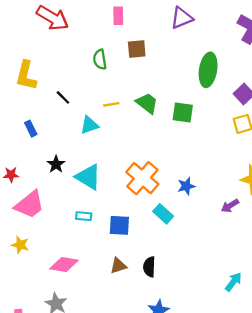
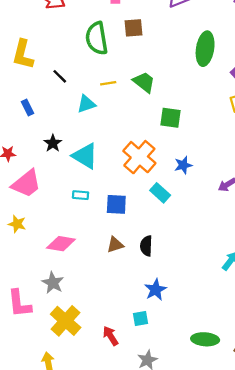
green semicircle: (100, 59) -> (97, 38), size x1.6
green square: (183, 112) -> (170, 118), moved

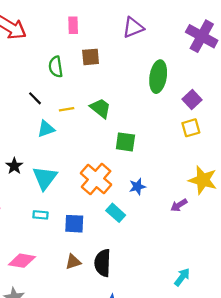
green semicircle: (97, 38) -> (56, 67), size x0.7
black line: (60, 76) -> (35, 98), moved
cyan triangle: (85, 156) -> (45, 178), turned 36
black semicircle: (146, 246) -> (103, 263), size x1.4

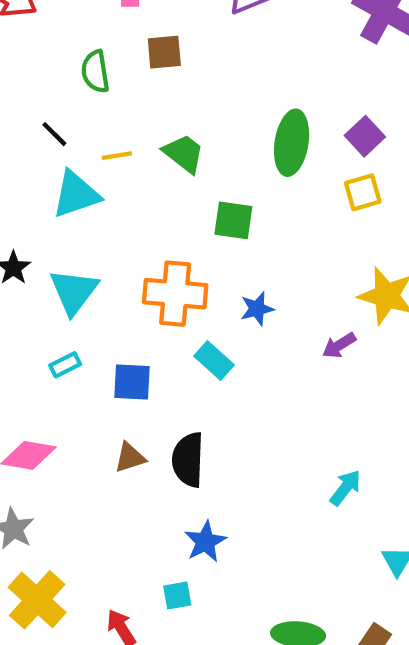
green ellipse: (158, 77) -> (292, 143), moved
cyan triangle: (46, 129) -> (76, 194), size x1.4
orange cross: (96, 179) -> (175, 294), turned -36
cyan rectangle: (40, 215) -> (65, 365), turned -32

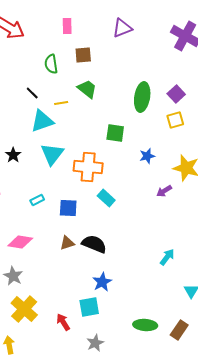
green trapezoid: (184, 153) -> (87, 89), moved
cyan triangle: (74, 291) -> (52, 154), moved
blue star: (257, 309) -> (147, 156), moved
black semicircle: (188, 460) -> (94, 244), turned 110
cyan square: (177, 596) -> (89, 307), size x1.5

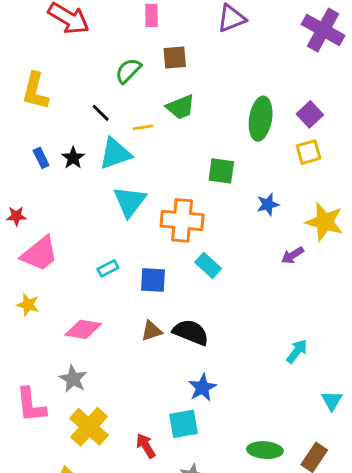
green semicircle: (51, 64) -> (128, 71), turned 54
green trapezoid: (87, 89) -> (181, 107), turned 120
black star: (13, 155) -> (73, 158), moved

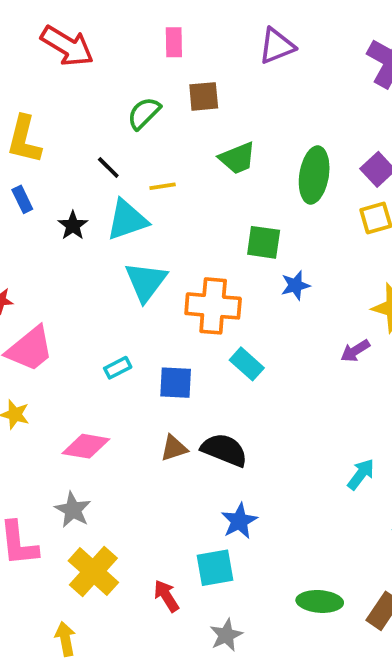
green trapezoid: (181, 107) -> (237, 158), moved
blue rectangle: (41, 158) -> (22, 199), moved
blue star: (268, 204) -> (295, 285), moved

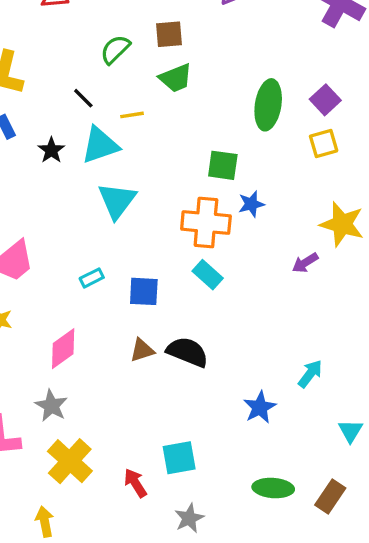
green trapezoid: (237, 158) -> (176, 78), moved
orange cross: (213, 306) -> (206, 222), moved
pink diamond: (86, 446) -> (63, 349), turned -45
blue star: (239, 521) -> (260, 407), moved

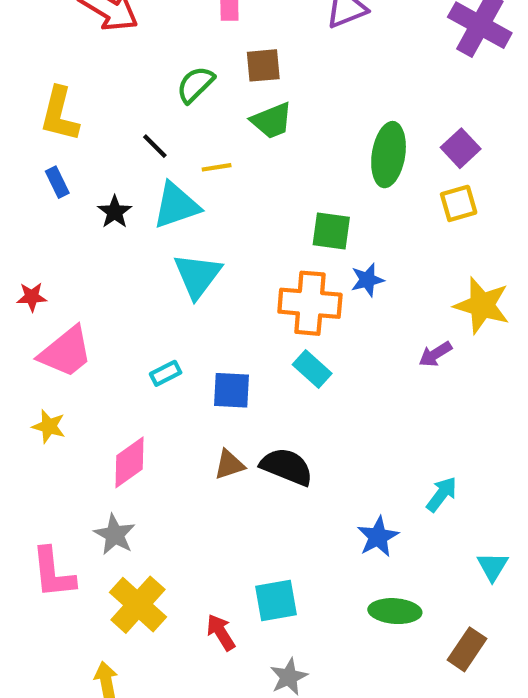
green ellipse: (273, 488) -> (395, 611), moved

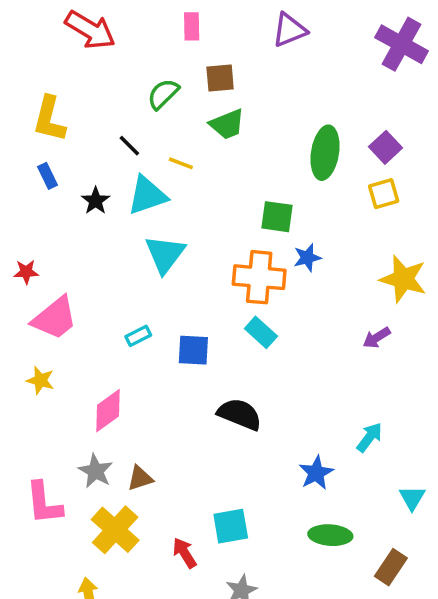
yellow line: (217, 167) -> (181, 163), turned 30
purple arrow: (435, 354) -> (377, 338), moved
brown triangle: (229, 465) -> (140, 478), moved

